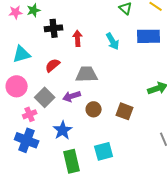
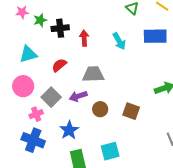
green star: (34, 10) -> (40, 20), moved

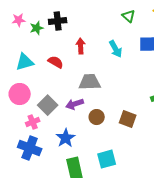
black cross: (60, 28) -> (58, 21), moved
red semicircle: (59, 65) -> (56, 62), moved, turned 70

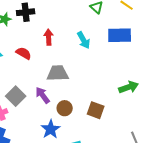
purple arrow: (75, 104) -> (43, 95), turned 72
blue star: (66, 138) -> (51, 129), moved

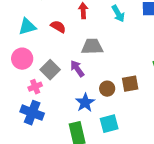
brown circle: (65, 108) -> (107, 89), moved
brown square: (96, 110) -> (130, 84), turned -30

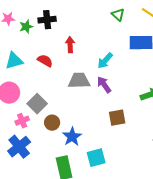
cyan arrow: (118, 14) -> (105, 61), moved, turned 72
purple arrow: (77, 69) -> (104, 85), moved
brown circle: (107, 89) -> (52, 123), moved
blue cross: (32, 113) -> (19, 147), turned 30

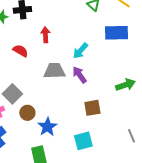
cyan square: (96, 158) -> (83, 141), moved

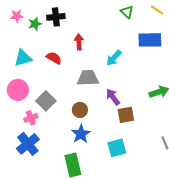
purple arrow: (79, 75) -> (113, 97), moved
brown circle: (27, 113) -> (80, 110), moved

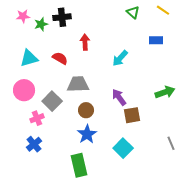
blue rectangle: (150, 40) -> (156, 40), size x0.6
gray trapezoid: (88, 78) -> (78, 84), moved
blue cross: (28, 144) -> (34, 144), size x0.7
cyan square: (117, 148) -> (123, 148), turned -30

